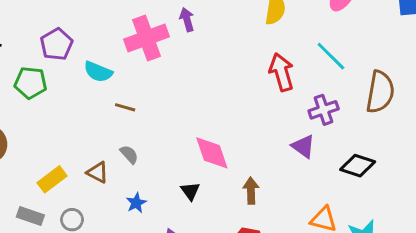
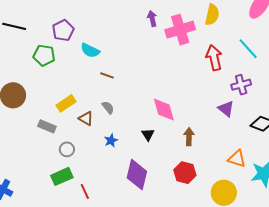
pink cross: (147, 38) -> (180, 30), moved
yellow rectangle: (52, 179) -> (66, 103), moved
gray rectangle: (30, 216) -> (47, 126), moved

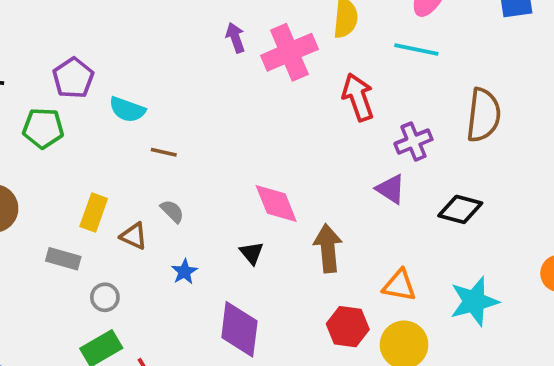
cyan line: (248, 49) -> (416, 50), moved, turned -30
yellow rectangle: (66, 103) -> (94, 212), turned -30
brown arrow: (189, 137) -> (328, 248), size x1.4
orange triangle: (237, 159) -> (399, 285), moved
red hexagon: (185, 173) -> (348, 327), moved

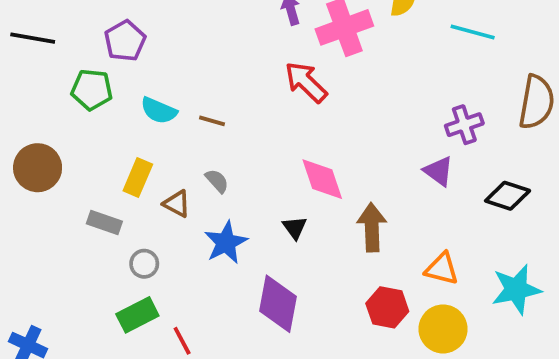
red arrow: (358, 97) -> (306, 82), moved, turned -30
cyan semicircle: (127, 109) -> (159, 111), moved
blue star: (184, 272) -> (226, 243), size x1.6

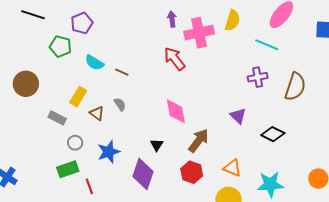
purple cross: (464, 125) -> (258, 77), moved
brown arrow: (372, 227) -> (199, 141), turned 30
black triangle: (295, 228) -> (157, 145), moved
blue star: (226, 243) -> (109, 152), moved
red hexagon: (387, 307) -> (192, 172), moved

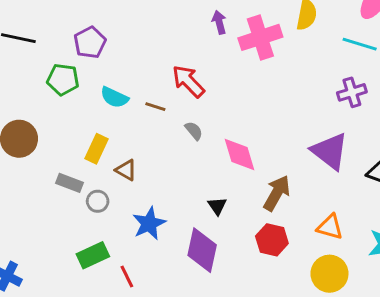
red arrow: (175, 59) -> (188, 81), moved
gray semicircle: (120, 104) -> (194, 131), moved
purple triangle: (238, 116) -> (330, 151), size x1.6
gray circle: (75, 143) -> (98, 201), moved

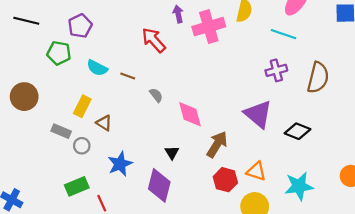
red arrow: (188, 81) -> (154, 40), moved
red hexagon: (272, 240) -> (225, 180), moved

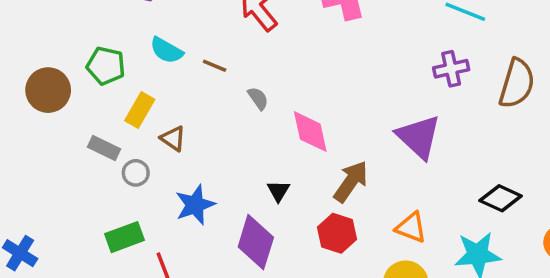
green pentagon: (59, 53) -> (106, 66), moved
black diamond: (298, 131) -> (501, 198), moved
red hexagon: (225, 180) -> (337, 233), moved

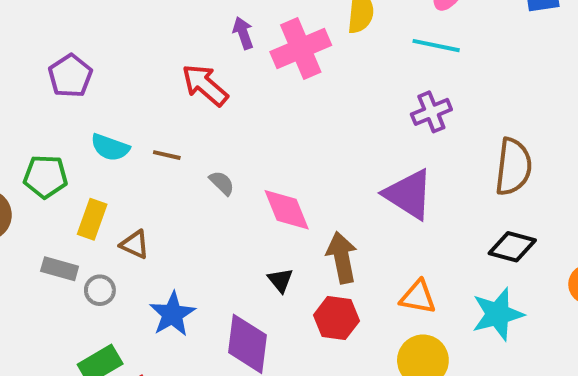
brown semicircle: (517, 84) -> (513, 167), moved
brown arrow: (351, 182) -> (342, 258), turned -36
black triangle: (278, 191) -> (280, 280), moved

